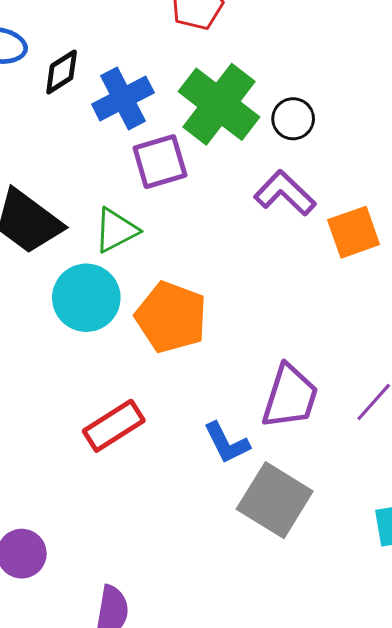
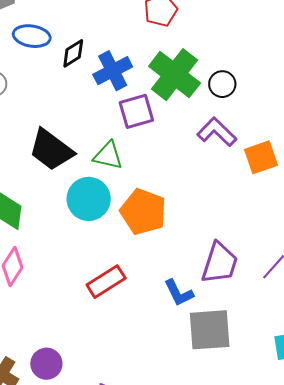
green triangle: (116, 230) -> (108, 156), turned 40
gray square: (275, 500) -> (210, 330), turned -36

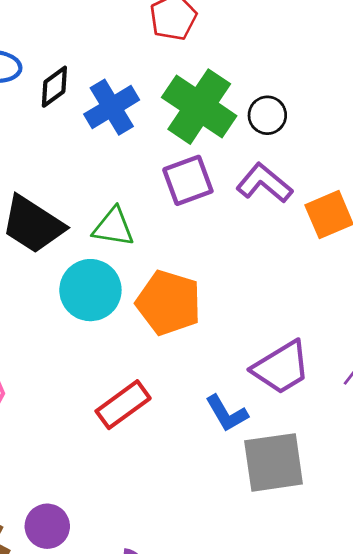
purple square: (136, 111) -> (188, 180), moved
purple trapezoid: (220, 263) -> (281, 368), turned 45

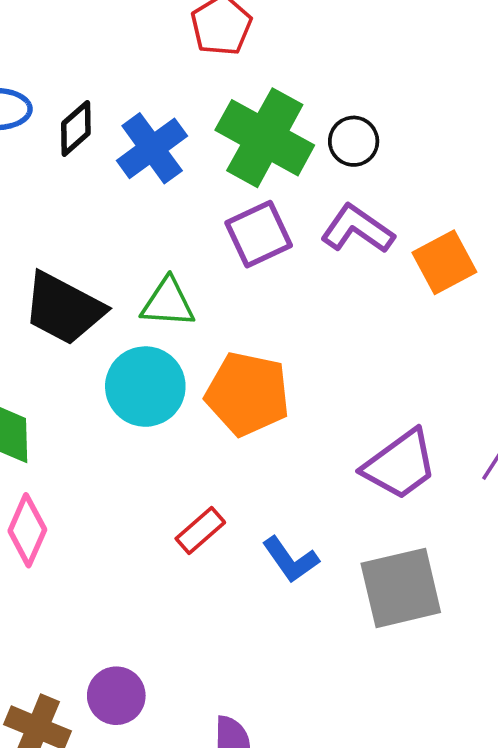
red rectangle: (123, 405) -> (200, 530), size x0.7
blue L-shape: (227, 413) -> (290, 560), moved

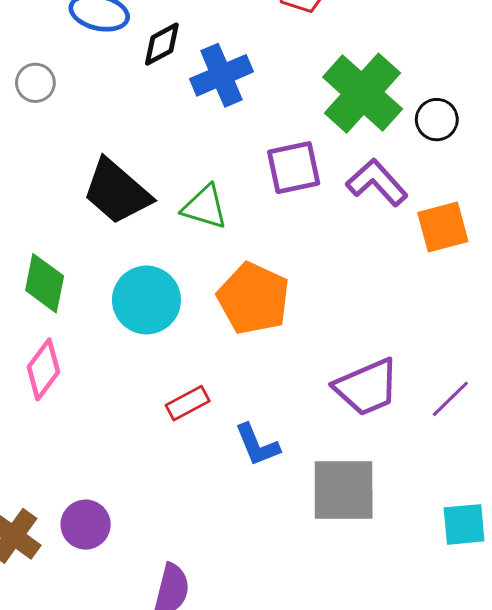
green cross: (265, 138) -> (363, 93), moved
black circle: (354, 141) -> (437, 120), moved
cyan circle: (145, 387) -> (146, 300), moved

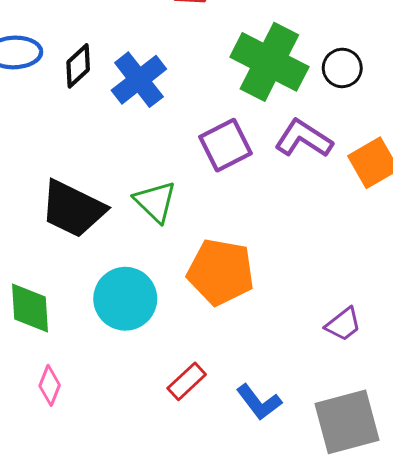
green triangle: (205, 207) -> (155, 202), turned 42
pink diamond: (43, 369) -> (50, 385), size x0.7
purple trapezoid: (367, 387) -> (343, 324), size x0.6

